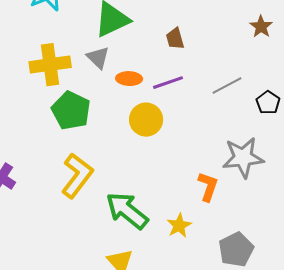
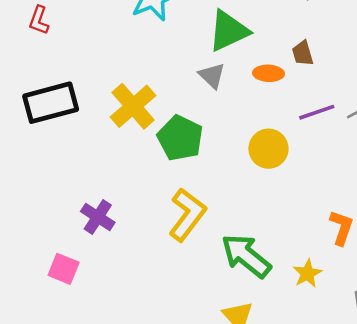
yellow cross: (50, 65) -> (133, 106), moved, turned -33
orange ellipse: (129, 79) -> (268, 73), moved
purple line: (168, 83) -> (317, 112), moved

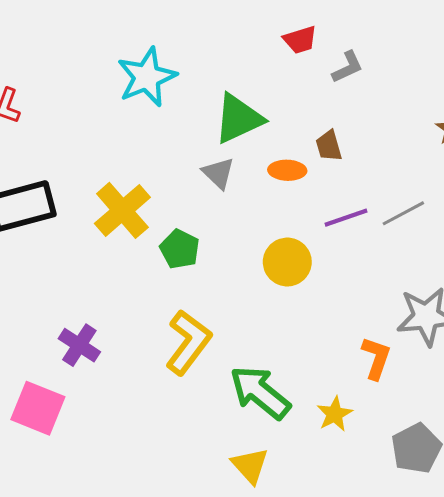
green pentagon: (180, 138) -> (180, 249), size x0.7
pink square: (64, 269) -> (38, 408), size x1.4

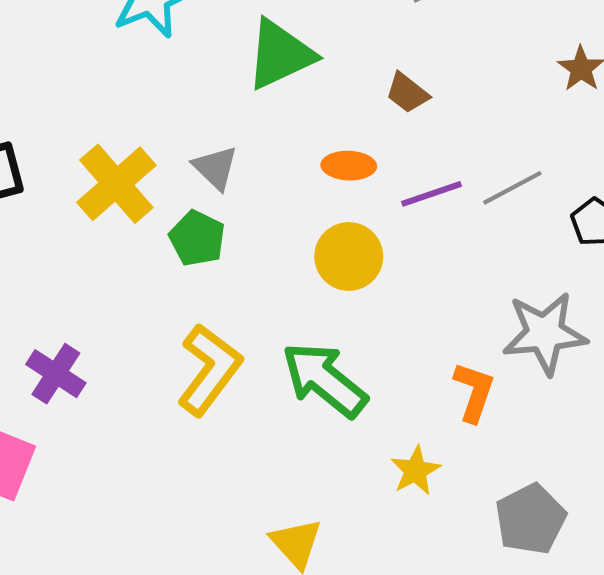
brown trapezoid: (329, 146) -> (407, 93), turned -36
orange ellipse: (287, 170) -> (349, 166), moved
gray triangle: (218, 173) -> (215, 168), moved
green arrow: (260, 392) -> (325, 380), moved

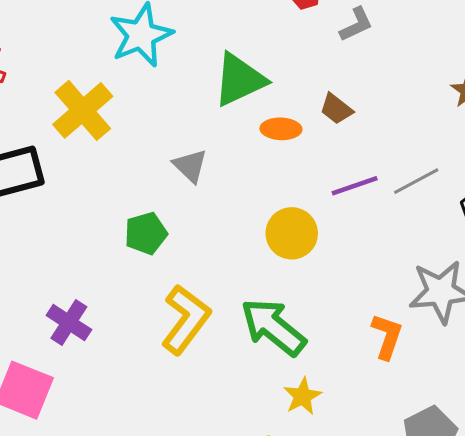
orange ellipse: (349, 166) -> (281, 129), moved
yellow cross: (116, 184) -> (83, 110), moved
green pentagon: (197, 238) -> (146, 233), moved, turned 30
yellow star: (415, 471) -> (302, 396), moved

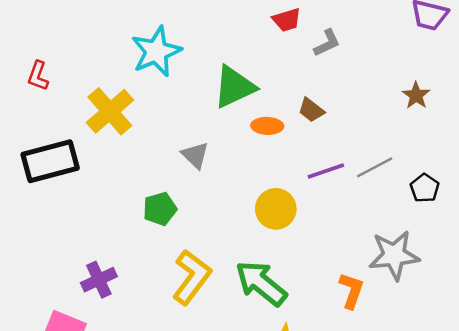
purple cross: (69, 322) -> (99, 280), turned 32

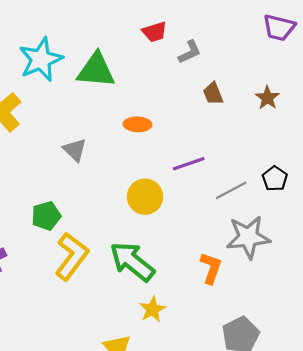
green triangle: (234, 87) -> (96, 70), moved, turned 30
brown trapezoid: (311, 110) -> (213, 94), moved, turned 30
gray line: (375, 167) -> (231, 190), moved
green pentagon: (160, 209) -> (46, 216), moved

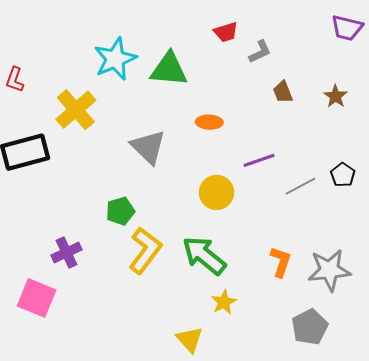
gray triangle: (75, 150) -> (148, 147), size x1.5
gray star: (248, 237) -> (329, 270), moved

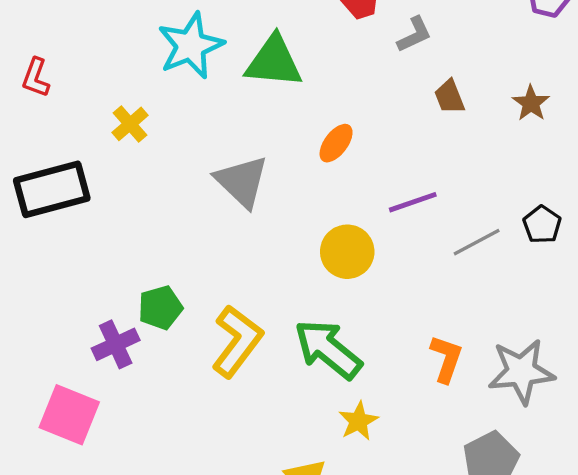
yellow cross: (76, 110) -> (130, 124), size x0.6
orange ellipse: (209, 122) -> (336, 143), turned -55
green pentagon: (120, 211) -> (160, 308), moved

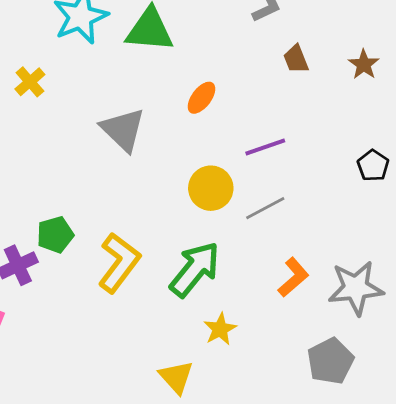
gray line: (477, 242) -> (265, 208), moved
green arrow: (328, 349) -> (195, 269), turned 90
orange L-shape: (446, 359) -> (293, 277), turned 30

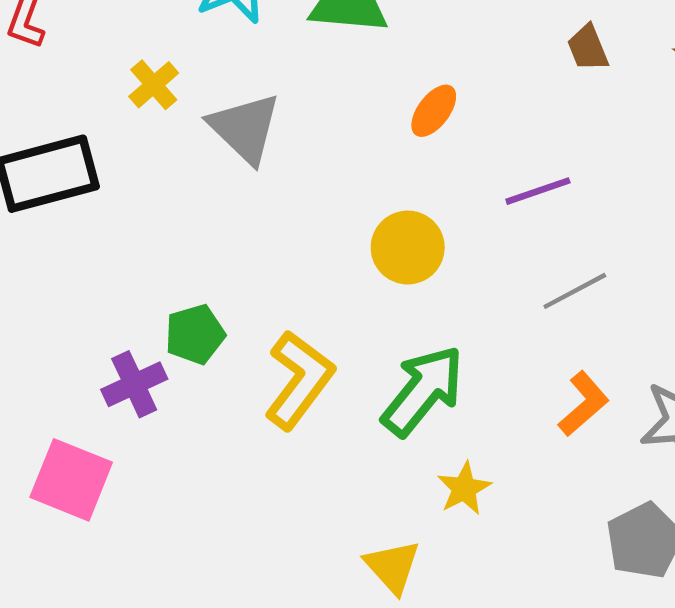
gray triangle: (123, 130) -> (245, 128), moved
yellow circle: (211, 188) -> (408, 248), moved
gray line: (265, 208) -> (575, 291), moved

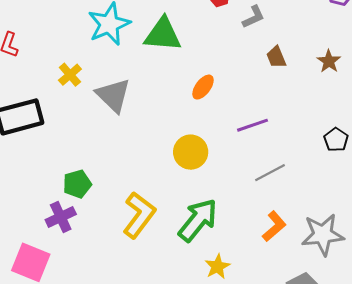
green pentagon: (195, 334) -> (77, 184), moved

